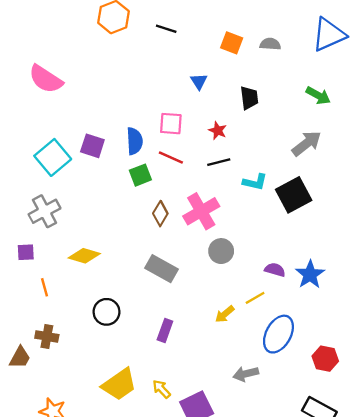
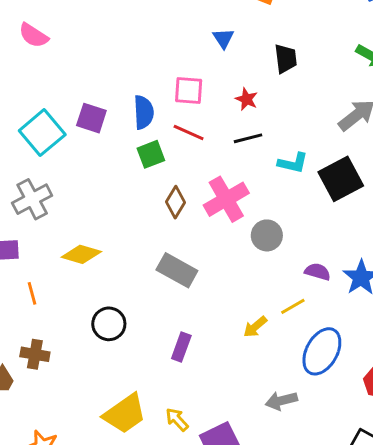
pink semicircle: (46, 79) -> (33, 35), size x0.7
gray circle: (221, 251) -> (267, 235), moved

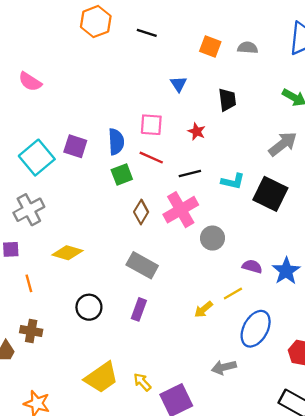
black line: (248, 138) -> (190, 173), moved
black square: (341, 179) -> (270, 194), turned -36
purple rectangle: (181, 347) -> (139, 309), moved

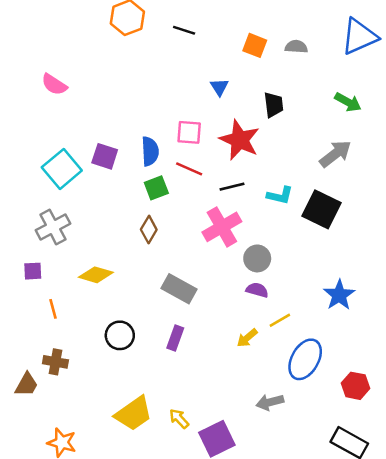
red star: (197, 131) -> (240, 140), size x2.0
brown diamond: (141, 212) -> (149, 229), moved
purple semicircle: (252, 266) -> (257, 290), moved

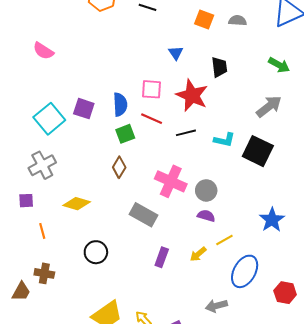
pink cross: (222, 227) -> (171, 181), moved, turned -36
purple rectangle: (175, 338) -> (162, 257), moved

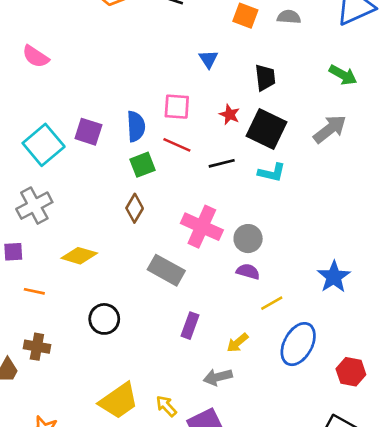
red star: (192, 95) -> (230, 115), size x0.5
black square: (258, 151) -> (266, 129), moved
orange line: (42, 231) -> (34, 291), turned -63
yellow arrow: (198, 254) -> (237, 343), moved
gray arrow: (216, 306) -> (218, 377), moved

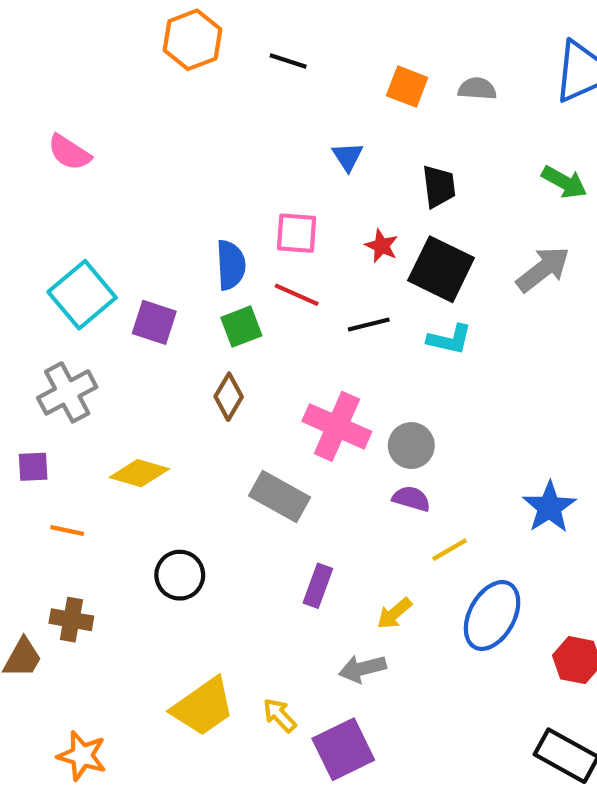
purple square: (88, 132) -> (154, 322), moved

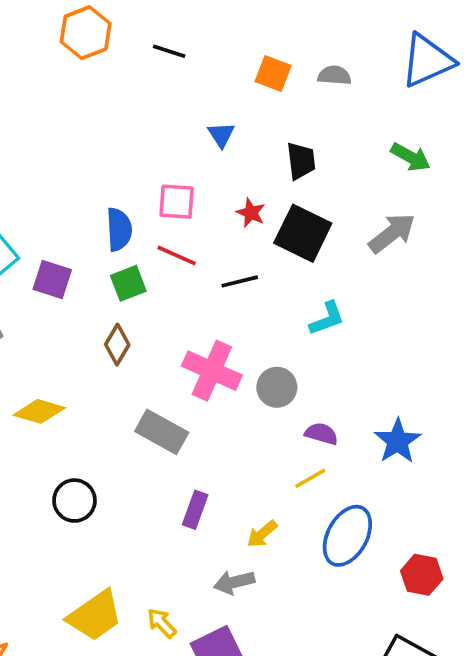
cyan L-shape: (450, 339) -> (327, 319), moved, turned -33
purple semicircle: (411, 499) -> (321, 434), moved

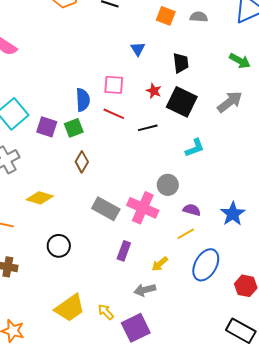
green square: (128, 283) -> (74, 128), moved
pink cross: (212, 371) -> (143, 208), moved

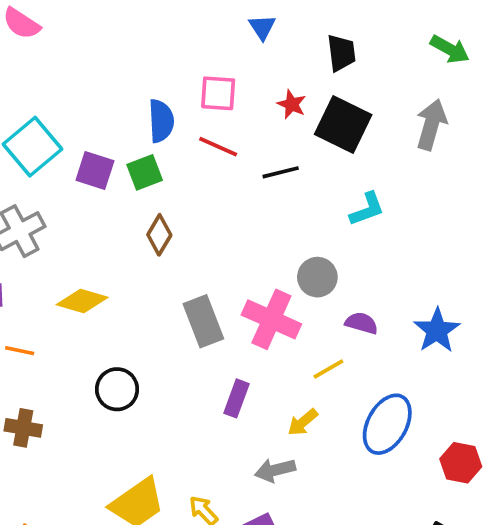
gray arrow: (230, 102) -> (431, 125), turned -36
gray rectangle: (106, 209) -> (203, 321), turned 40
yellow line: (186, 234) -> (328, 369), moved

